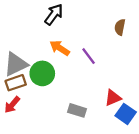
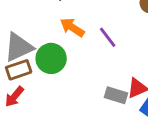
gray rectangle: (77, 110) -> (116, 95), moved

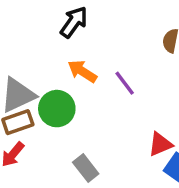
gray rectangle: (116, 95) -> (86, 168), moved, turned 35

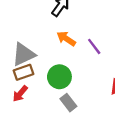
green circle: (57, 109) -> (59, 77), moved

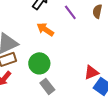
purple line: (94, 46) -> (70, 12), moved

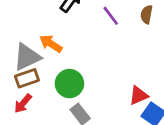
orange arrow: (45, 29) -> (51, 44), moved

